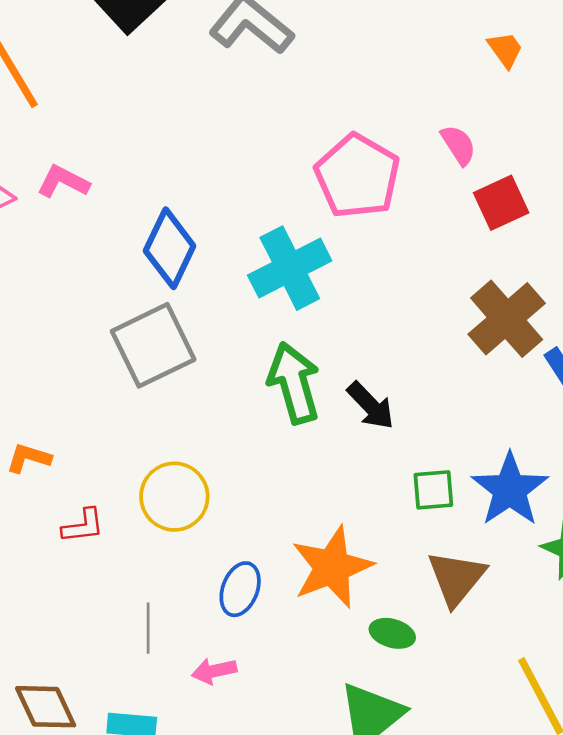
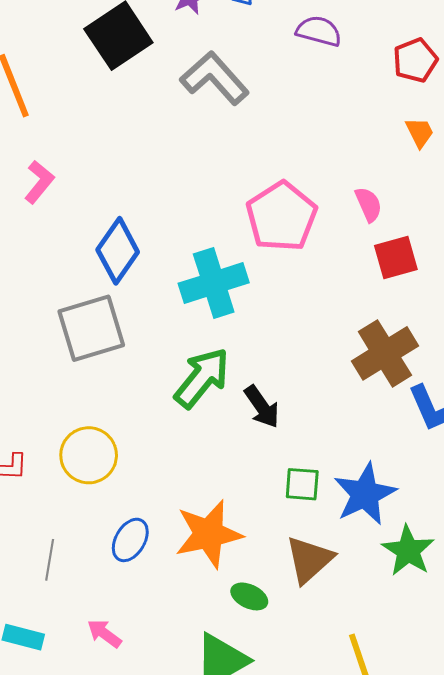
pink L-shape: (63, 182) -> (39, 182), turned 93
green arrow: (294, 383) -> (202, 378), turned 46
pink arrow: (214, 671) -> (104, 634), moved, turned 39

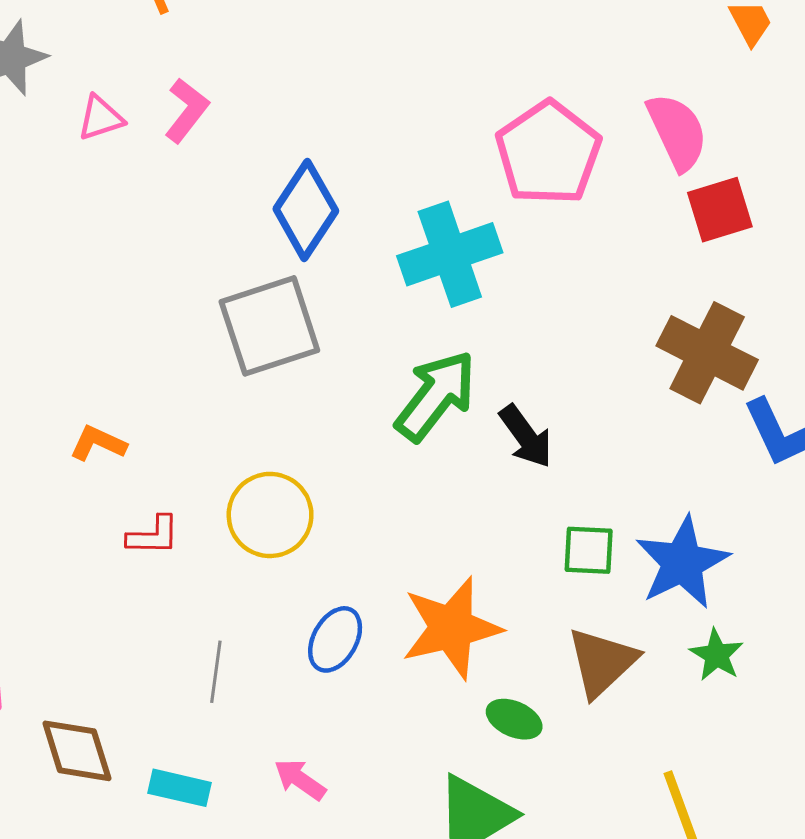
pink semicircle: (369, 204) -> (677, 132), size x1.5
brown cross: (385, 353) -> (707, 353), turned -30
green star: (408, 551) -> (717, 655), moved, size x0.7

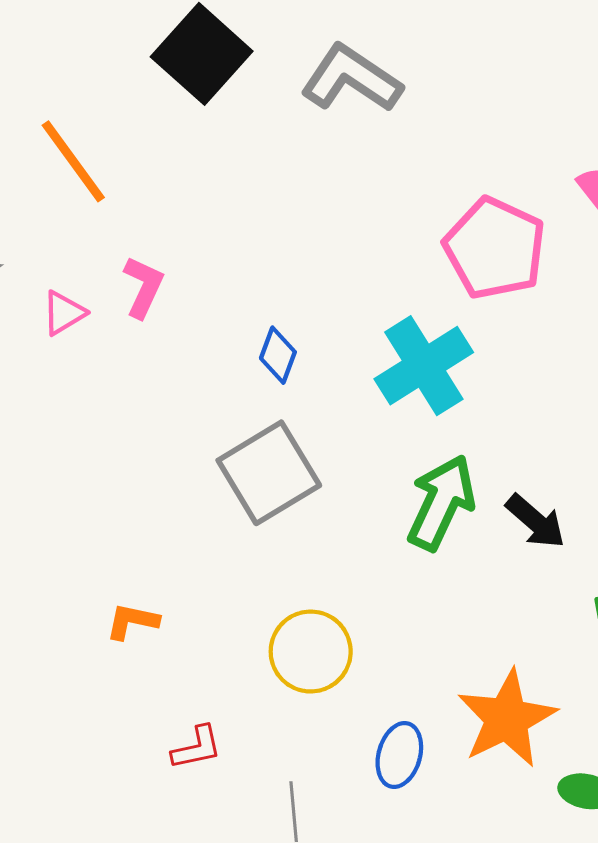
blue diamond: (306, 210) -> (278, 355), size x0.6
red L-shape: (153, 536) -> (197, 748), moved

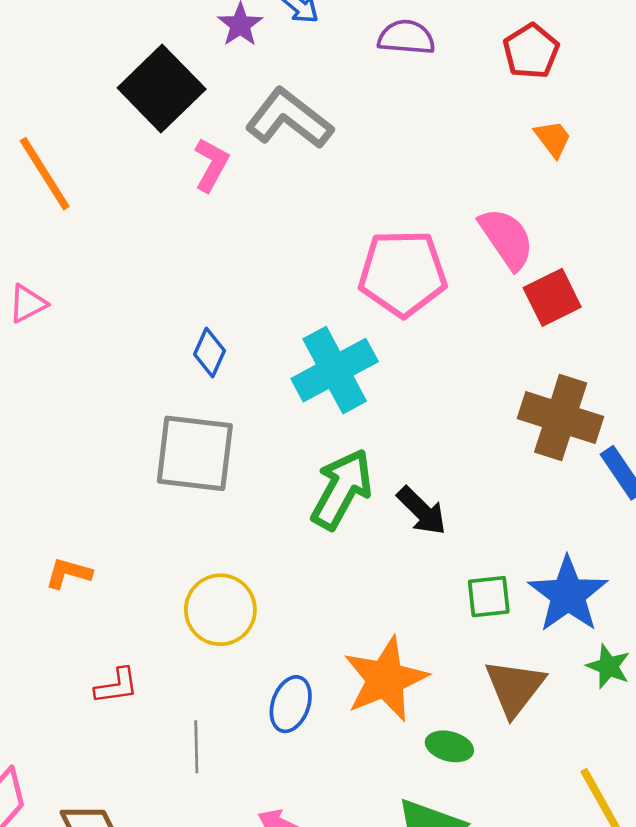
pink pentagon: (495, 248) -> (403, 273), turned -30
pink L-shape: (143, 287) -> (211, 165), moved
gray square: (269, 473) -> (195, 453), turned 34

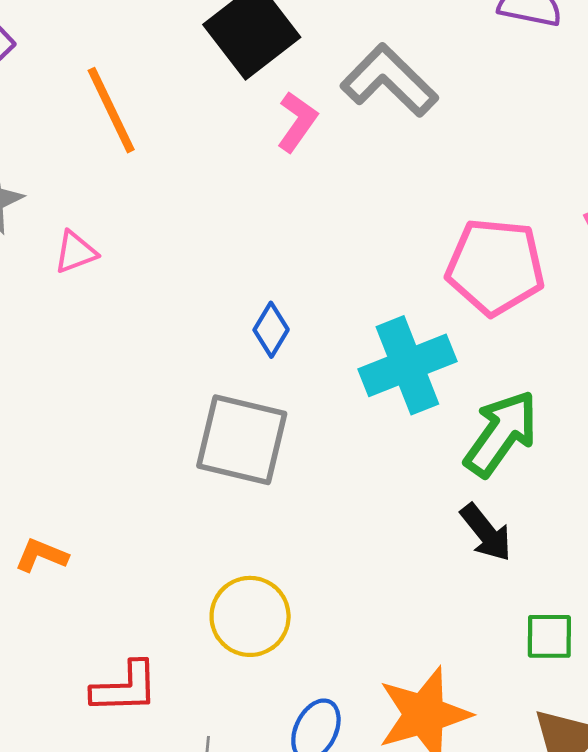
green arrow: (342, 489) -> (501, 433), moved
orange L-shape: (68, 573) -> (41, 555), moved
red L-shape: (116, 686) -> (125, 688), size x1.4

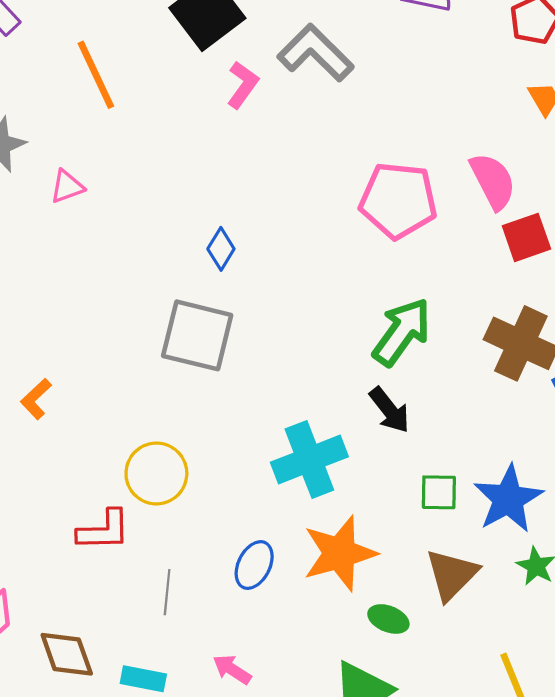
cyan cross: (407, 365) -> (309, 460), moved
orange L-shape: (41, 555) -> (36, 399), moved, turned -66
yellow circle: (250, 616) -> (156, 473), moved

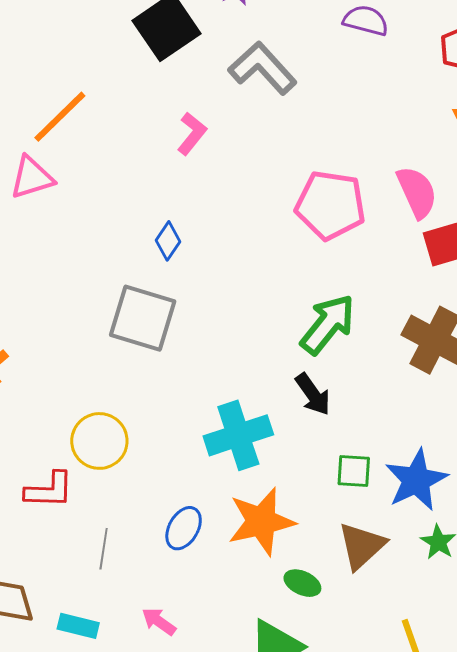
orange line: (96, 75) -> (60, 117), moved, turned 68
pink L-shape: (243, 85) -> (192, 134), moved
pink triangle: (67, 187) -> (32, 178), size x1.4

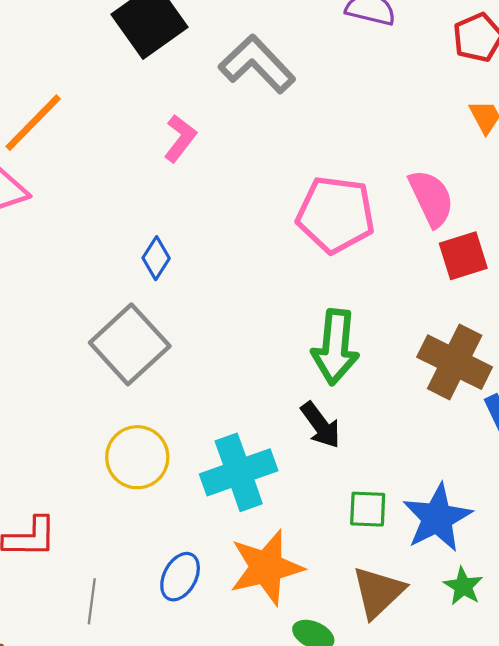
gray square: (143, 318) -> (130, 344), turned 32
green arrow: (328, 324) -> (335, 347), turned 148
yellow circle: (99, 441) -> (137, 457), moved

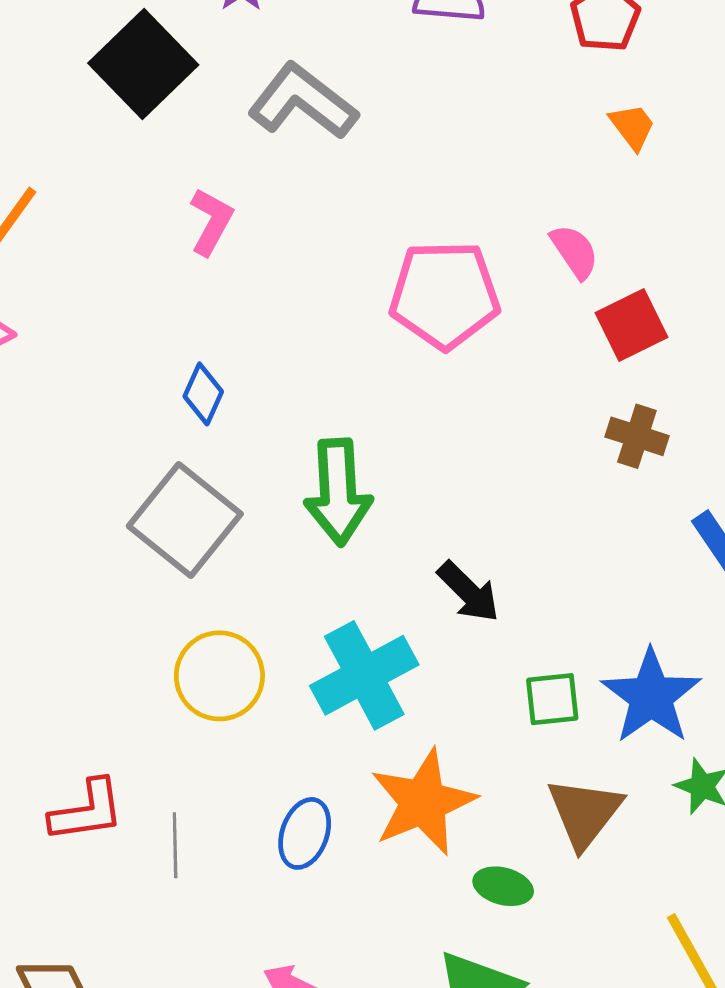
pink semicircle: (431, 198) -> (574, 251), size x0.7
green arrow: (335, 347) -> (338, 492), moved
brown cross: (455, 362) -> (637, 436), moved, size x0.6
gray line: (92, 601) -> (175, 845), moved

